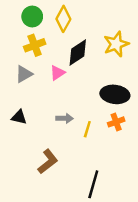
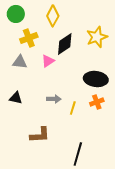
green circle: (32, 16) -> (16, 14), moved
gray triangle: (24, 74) -> (20, 62), turned 35
brown L-shape: (48, 162) -> (40, 135), turned 35

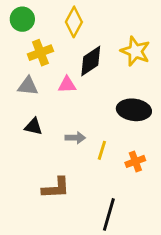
yellow star: (97, 37) -> (135, 51), turned -30
pink triangle: (48, 61) -> (67, 85), turned 32
black triangle: (16, 98) -> (33, 127), moved
orange cross: (97, 102) -> (135, 161), moved

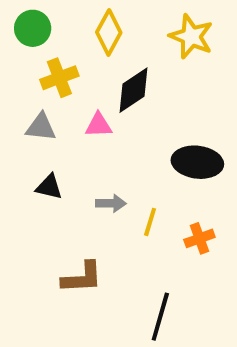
yellow star: (135, 51) -> (191, 37), moved

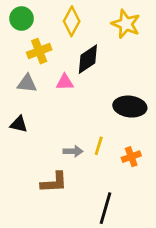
black triangle: (49, 187) -> (19, 124), moved
gray arrow: (111, 203) -> (73, 151), moved

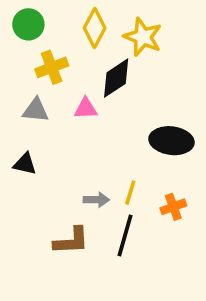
yellow star: (126, 24) -> (143, 37), moved
black line: (105, 208) -> (125, 235), moved

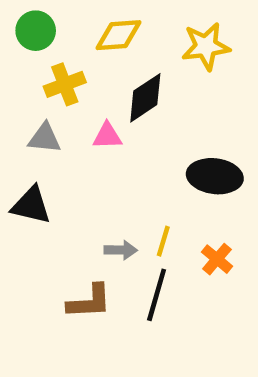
yellow diamond: (95, 28) -> (118, 35), turned 57
yellow star: (143, 37) -> (206, 46), moved, turned -30
black triangle: (25, 164) -> (31, 205), size x1.4
orange cross: (173, 207) -> (217, 259), turned -30

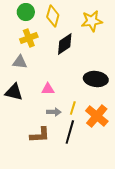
green circle: (36, 31) -> (26, 12), moved
yellow diamond: (118, 35) -> (53, 16), turned -70
pink triangle: (107, 136) -> (48, 89), moved
orange cross: (217, 259) -> (97, 116), size x1.6

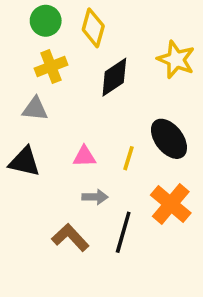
yellow star: (92, 21) -> (176, 60), moved, turned 30
black ellipse: (96, 79) -> (169, 139), turned 45
yellow line: (73, 108) -> (128, 158), moved
brown L-shape: (40, 135) -> (70, 237), turned -130

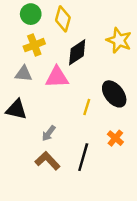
pink triangle: (84, 156) -> (57, 77), moved, size x1.5
gray arrow: (95, 197) -> (49, 133), moved, turned 126
orange cross: (171, 204) -> (115, 138), size x0.6

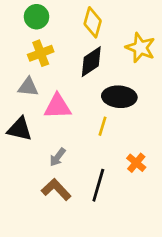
yellow diamond: (63, 19) -> (93, 22), moved
pink triangle: (57, 77) -> (58, 107), moved
black ellipse: (114, 94) -> (119, 97), moved, turned -48

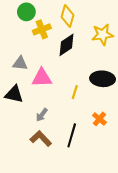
yellow star: (140, 48) -> (103, 35), turned -30
yellow cross: (41, 53) -> (42, 29), moved
black ellipse: (119, 97) -> (103, 79), moved

